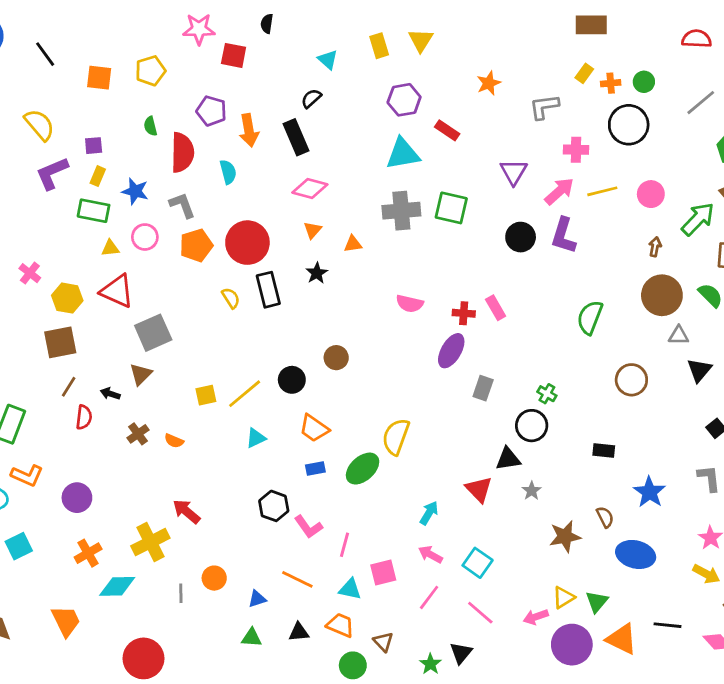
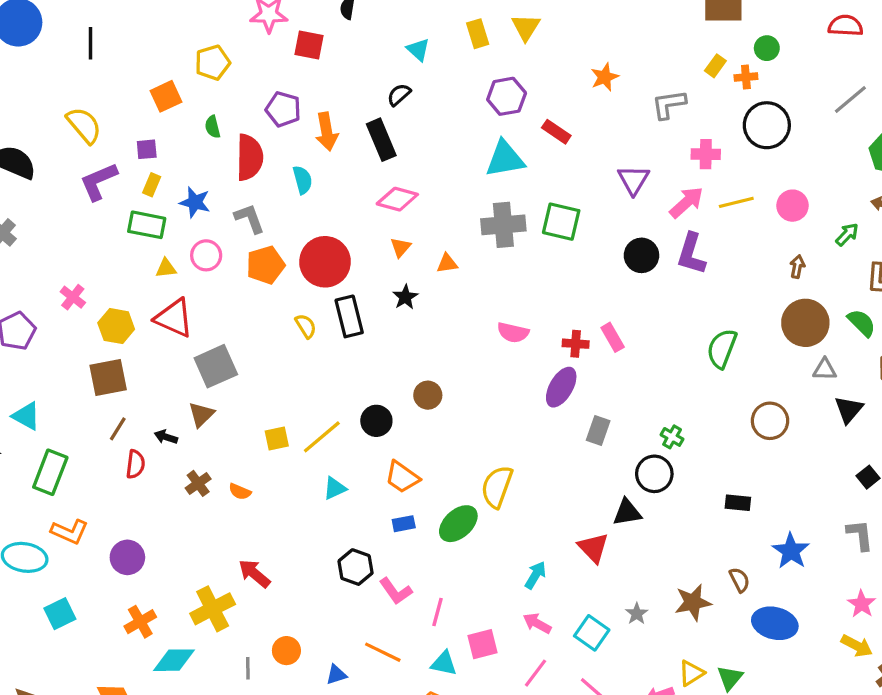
black line: (45, 54) -> (90, 43), turned 36
orange square: (99, 78) -> (166, 96), moved, turned -32
green circle: (644, 82) -> (767, 48), moved
green arrow: (698, 219) -> (847, 234), size x0.6
gray star: (532, 491) -> (637, 614), moved

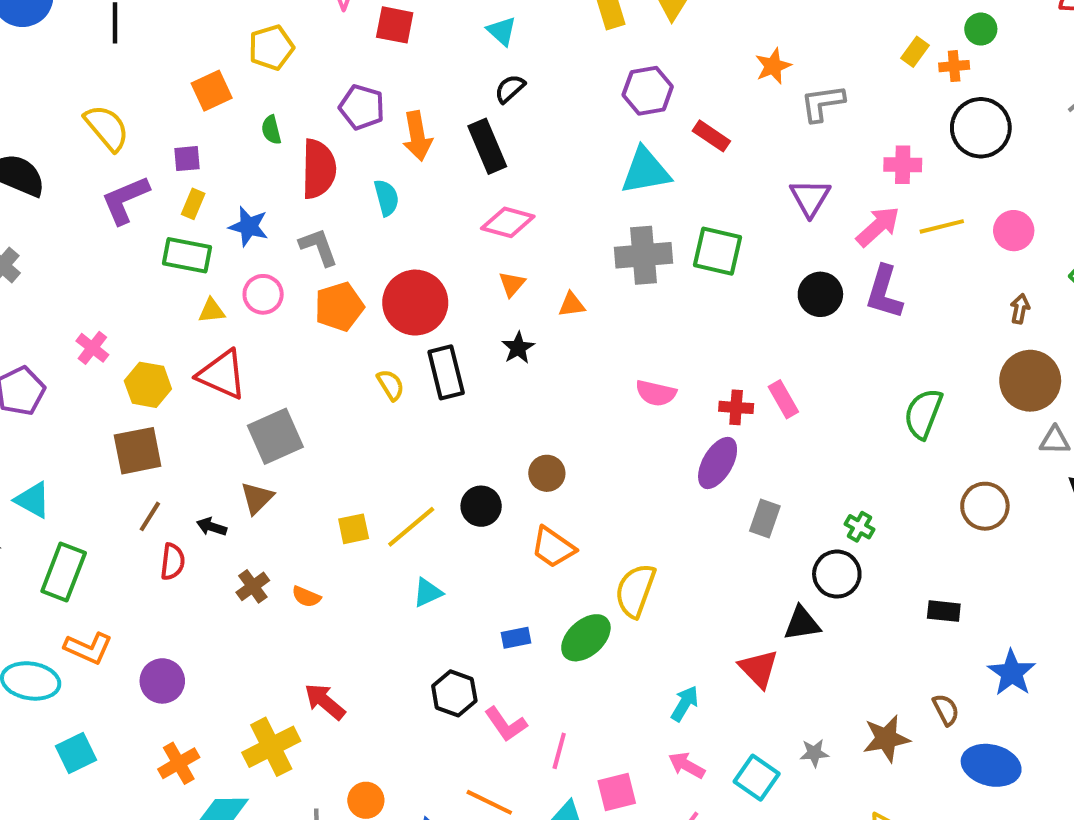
cyan triangle: (418, 50) -> (502, 31), moved
gray L-shape: (669, 104) -> (822, 103), moved
orange trapezoid: (402, 477) -> (553, 547), moved
gray star: (637, 614) -> (814, 753), turned 30

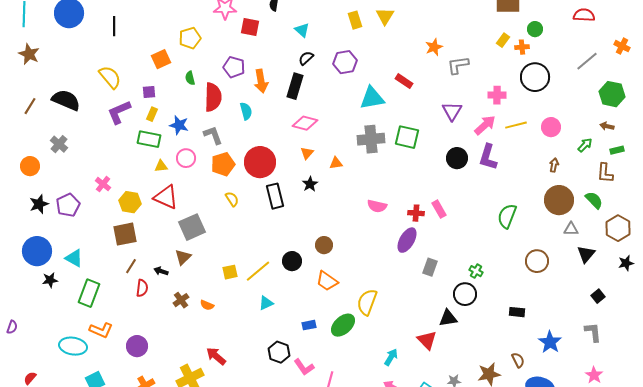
purple hexagon: (648, 91) -> (345, 62), moved
black rectangle: (487, 146) -> (295, 86), turned 40
yellow semicircle: (391, 385) -> (232, 199), moved

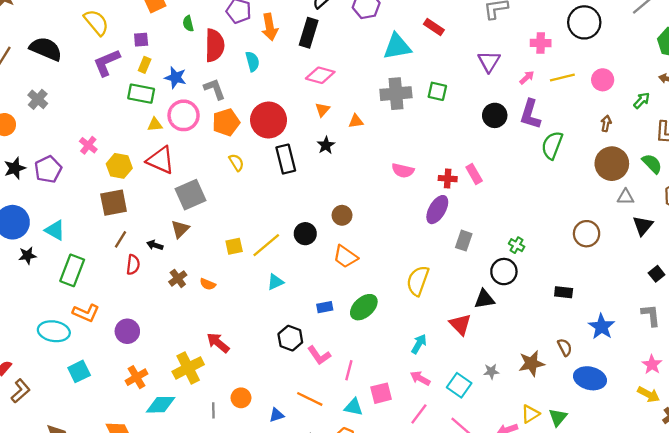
pink arrow: (485, 125) -> (527, 78), size x0.6
green square: (407, 137) -> (437, 91), size x0.7
pink circle: (186, 158) -> (184, 115), size x1.4
green semicircle: (507, 216) -> (552, 145), moved
yellow semicircle: (367, 302) -> (418, 281), moved

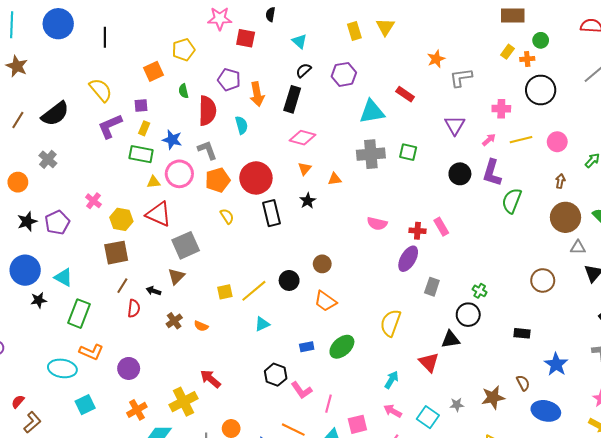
black semicircle: (46, 49) -> (55, 114), turned 120

